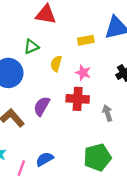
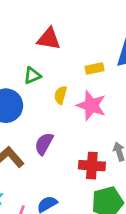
pink star: (83, 73) -> (91, 105), size x1.6
red cross: (78, 99) -> (92, 166), moved

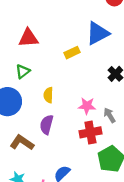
yellow semicircle: (61, 95) -> (48, 95), moved
pink star: (91, 105) -> (87, 106), moved, size x0.7

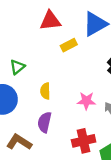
red triangle: (28, 38) -> (50, 21), moved
red cross: (90, 132) -> (84, 141), moved

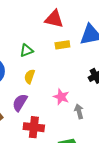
green triangle: (17, 67) -> (26, 51), moved
red cross: (84, 141) -> (34, 127), moved

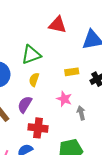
yellow rectangle: (62, 45) -> (72, 72), moved
green triangle: (26, 51) -> (31, 55), size x1.5

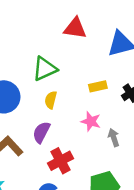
red cross: (38, 128) -> (61, 161), turned -30

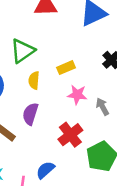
yellow rectangle: (98, 86) -> (66, 68), moved
red cross: (61, 161) -> (70, 135), moved

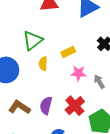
purple semicircle: (30, 114) -> (46, 106), moved

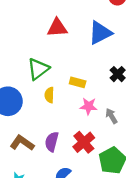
yellow rectangle: (68, 52) -> (78, 82), turned 40

